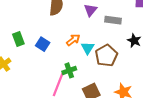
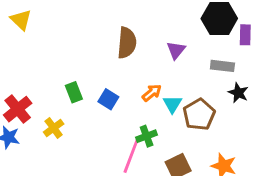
gray rectangle: (113, 20) -> (222, 66), moved

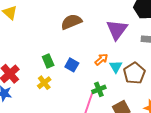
brown semicircle: (127, 43) -> (71, 22), moved, turned -115
purple triangle: (176, 50) -> (117, 30), size x1.6
yellow cross: (54, 128) -> (44, 83), moved

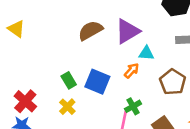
purple triangle: (117, 30) -> (127, 31), moved, turned 30
blue square: (72, 65) -> (97, 82), size x1.5
cyan triangle: (116, 67) -> (146, 53), moved, turned -48

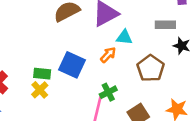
green rectangle: (69, 80) -> (42, 74), moved, turned -56

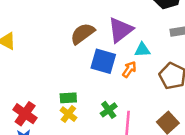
blue square: (72, 65) -> (103, 61), moved
green cross: (108, 92) -> (109, 110), moved

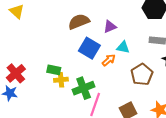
purple triangle: (120, 30) -> (110, 27), size x0.6
green cross: (109, 110) -> (84, 88), size x1.5
yellow cross: (68, 114) -> (61, 80), moved, turned 32

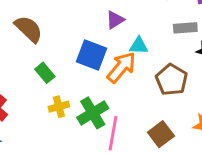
brown semicircle: (79, 22) -> (29, 29), moved, turned 75
orange arrow: (109, 60) -> (121, 67), size x1.6
green rectangle: (54, 70) -> (45, 73), moved, turned 48

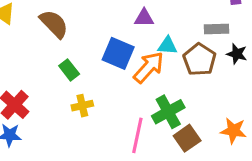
purple triangle: (115, 20) -> (144, 18), turned 30
brown pentagon: (172, 80) -> (200, 60), moved
green cross: (93, 113) -> (168, 112), moved

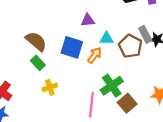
brown semicircle: (54, 24) -> (36, 41), moved
gray rectangle: (217, 29) -> (145, 34), moved, turned 70
orange arrow: (149, 67) -> (95, 55), size x0.7

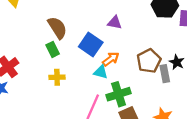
gray rectangle: (145, 34) -> (165, 74), moved
cyan triangle: (107, 38) -> (101, 72), moved

